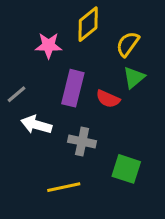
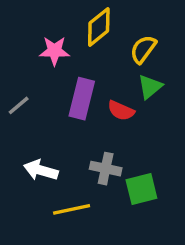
white arrow: (36, 125) -> (41, 170), moved
gray cross: (82, 141) -> (106, 169), moved
green square: (126, 169) -> (141, 189), turned -32

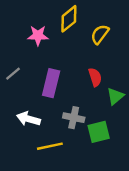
green triangle: (150, 87) -> (115, 96), moved
purple rectangle: (82, 99) -> (51, 83), moved
red semicircle: (121, 111) -> (95, 77), moved, turned -132

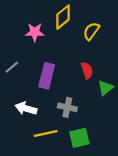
green square: (99, 132) -> (79, 138), moved

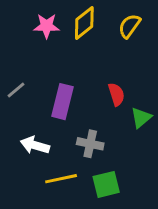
yellow semicircle: (91, 31) -> (129, 26), moved
pink star: (35, 32) -> (47, 26), moved

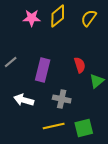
yellow line: (61, 179) -> (54, 126), moved
green square: (106, 184) -> (84, 128), moved

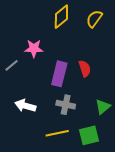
pink star: (32, 18) -> (34, 48), moved
purple rectangle: (43, 70) -> (59, 74), moved
green triangle: (97, 81) -> (103, 107), moved

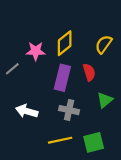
yellow diamond: (61, 17) -> (65, 43), moved
yellow semicircle: (94, 19) -> (104, 44), moved
green triangle: (103, 107) -> (105, 100), moved

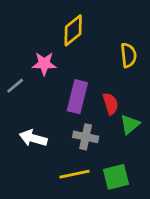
yellow diamond: (65, 43) -> (73, 30), moved
yellow semicircle: (104, 44) -> (128, 55), turned 138
red semicircle: (89, 72) -> (110, 104), moved

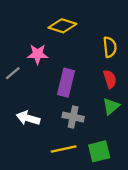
yellow diamond: (73, 30) -> (62, 26), turned 56
red semicircle: (110, 104) -> (110, 79), moved

